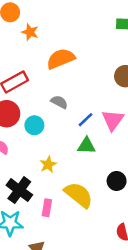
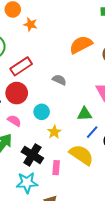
orange semicircle: (61, 59) -> (81, 45), moved
blue line: (86, 120) -> (92, 132), moved
cyan circle: (34, 125) -> (42, 112), moved

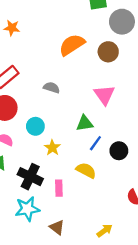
yellow semicircle: (81, 155) -> (86, 170), size x0.7

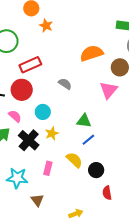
pink triangle: (104, 95) -> (109, 90), moved
black circle: (119, 151) -> (96, 170), moved
black cross: (30, 177) -> (29, 140), moved

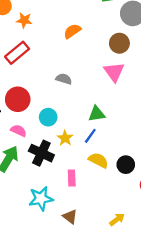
orange semicircle: (92, 53) -> (72, 31), moved, size x0.7
red rectangle: (30, 65) -> (17, 53), moved
blue line: (88, 140) -> (90, 136), moved

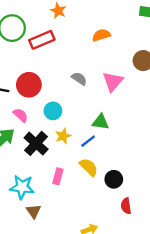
pink triangle: (114, 72) -> (113, 82), moved
brown triangle: (70, 217) -> (34, 211), moved

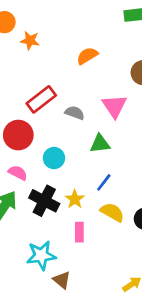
red rectangle: (42, 40) -> (41, 99), moved
green triangle: (101, 122) -> (100, 144), moved
yellow star: (63, 136) -> (75, 199), moved

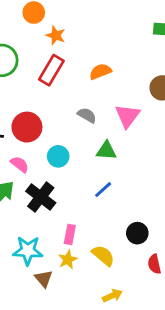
orange semicircle: (87, 56) -> (100, 71), moved
red rectangle: (41, 99) -> (51, 70), moved, turned -32
yellow star: (75, 199) -> (68, 260), moved
yellow semicircle: (112, 212) -> (103, 256), moved

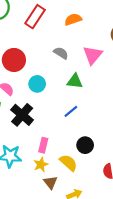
black circle: (137, 233) -> (85, 145), moved
brown triangle: (44, 279) -> (51, 182), moved

